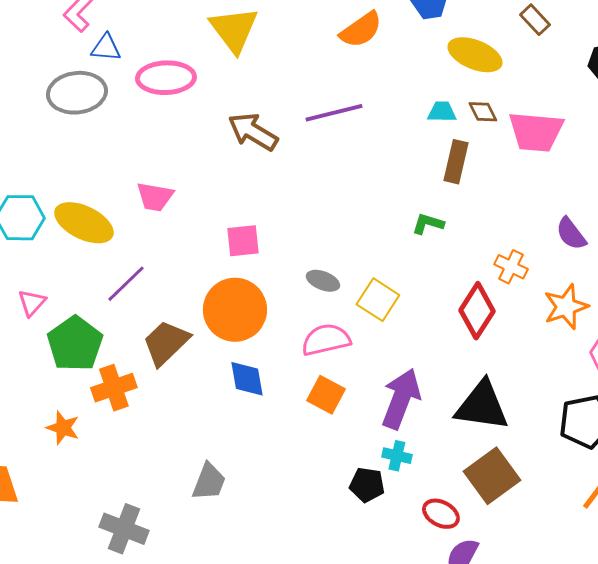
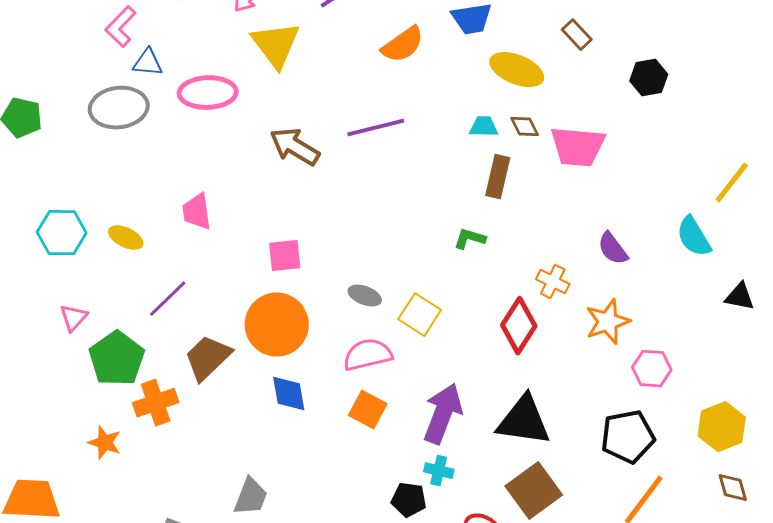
pink trapezoid: (155, 197) -> (197, 212), turned 72
yellow ellipse: (84, 223) -> (126, 238), size x0.6

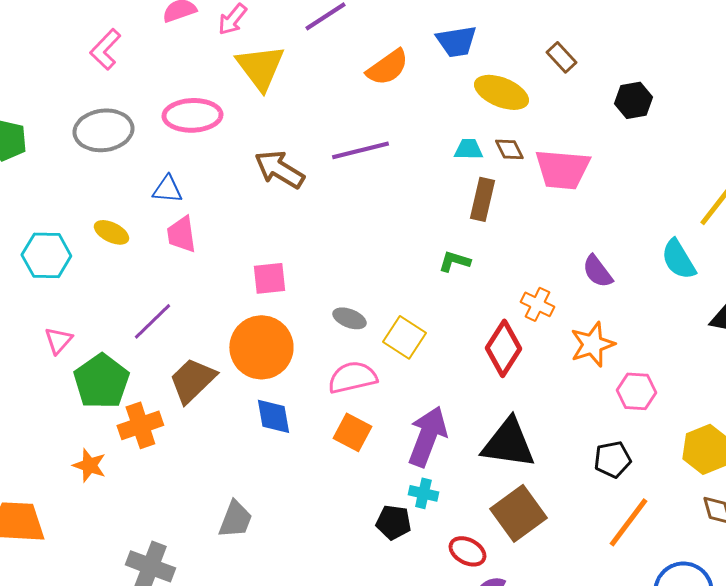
blue triangle: (148, 63) -> (167, 189), moved
yellow ellipse: (126, 238) -> (111, 232), moved
black pentagon: (628, 437) -> (612, 459), size x0.7

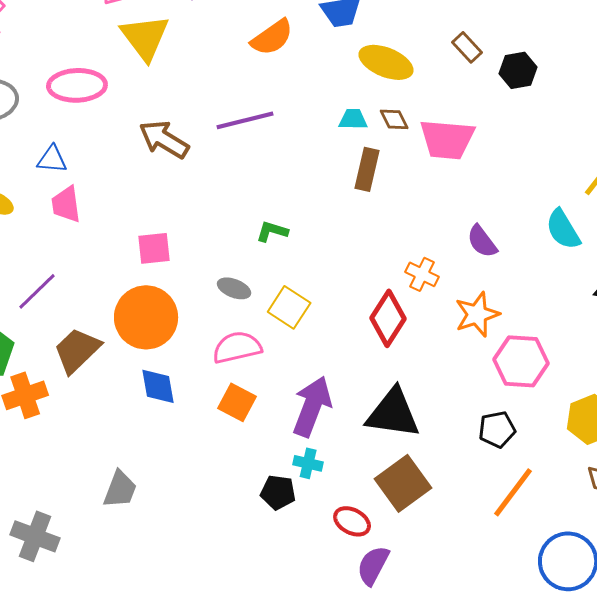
brown rectangle: (561, 57) -> (467, 47), moved
green L-shape: (454, 261) -> (272, 231), moved
pink hexagon: (636, 391) -> (521, 361), size x1.4

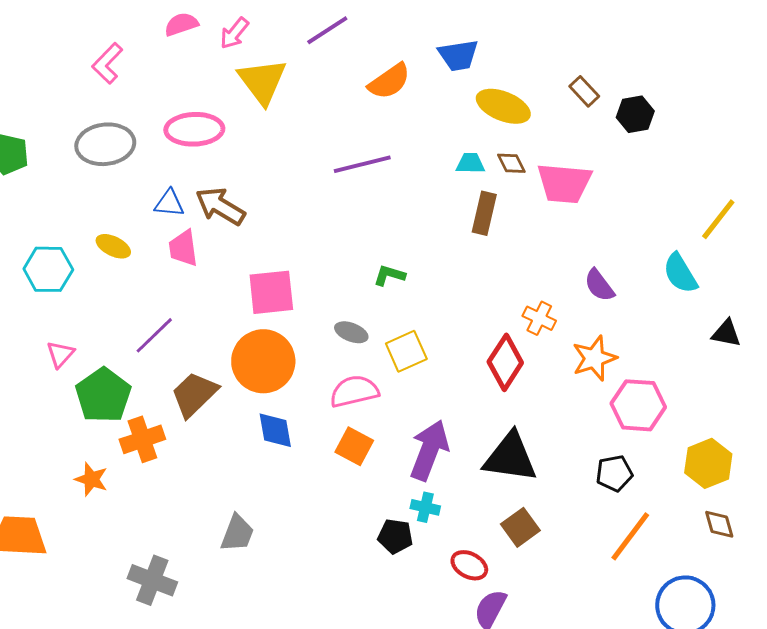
brown arrow: (164, 139) -> (220, 206), moved
pink square: (154, 248) -> (271, 292), size x1.4
yellow square: (289, 307) -> (406, 351), turned 33
brown square: (403, 483) -> (520, 527), size x0.7

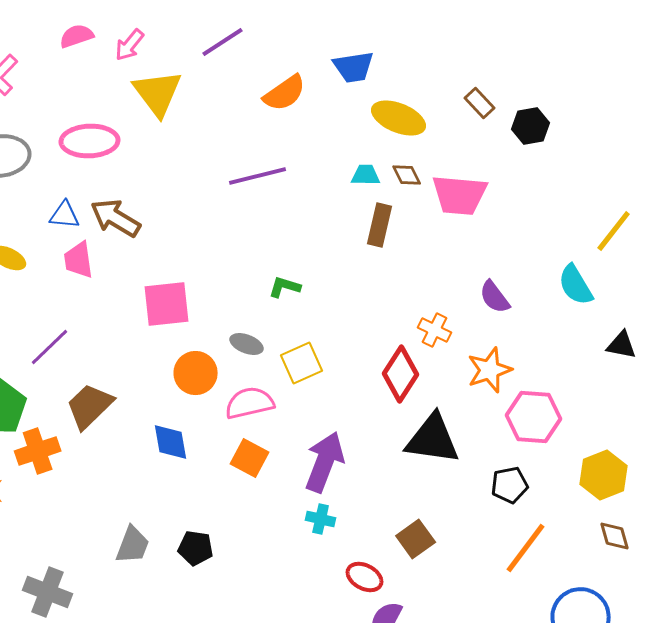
orange circle: (263, 361) -> (196, 373), moved, size x0.7
black triangle: (510, 457) -> (433, 439), moved
black pentagon: (395, 536) -> (196, 548), moved

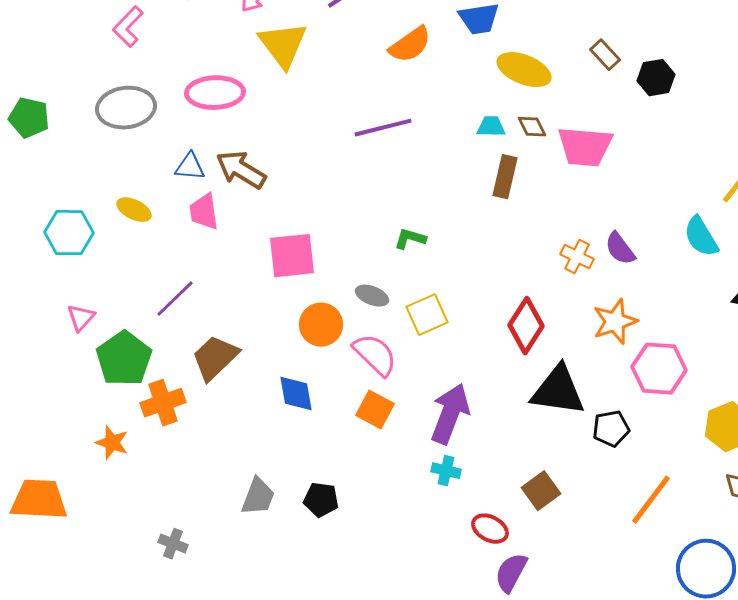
orange cross: (435, 330) -> (577, 257), moved
pink semicircle: (250, 403) -> (375, 355), turned 57
black pentagon: (510, 485) -> (611, 429), moved
gray cross: (48, 592) -> (173, 544), size x0.6

